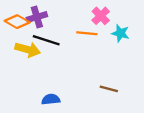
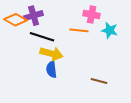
pink cross: (101, 16) -> (92, 15), turned -35
yellow arrow: (28, 50) -> (51, 54), moved
blue semicircle: (51, 99) -> (51, 69), moved, turned -91

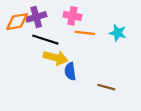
pink cross: (92, 15) -> (72, 16), moved
orange diamond: (16, 20) -> (17, 22), turned -40
blue semicircle: (51, 69) -> (70, 71), moved

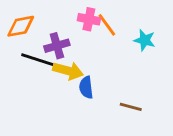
purple cross: (36, 17) -> (57, 46), moved
orange line: (85, 33) -> (107, 25), moved, turned 48
black line: (45, 40) -> (37, 60), moved

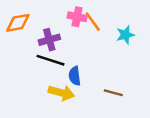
cyan star: (145, 40) -> (125, 35), turned -30
black line: (37, 60) -> (51, 60), moved
yellow arrow: (68, 71) -> (61, 93), moved

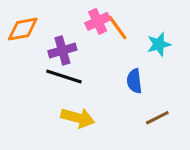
pink cross: (77, 17) -> (98, 21), turned -36
blue semicircle: (75, 76) -> (134, 81), moved
brown line: (113, 93) -> (157, 118), moved, turned -42

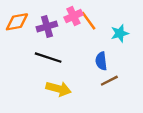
purple cross: (62, 50) -> (47, 26), moved
brown line: (157, 118) -> (109, 81), moved

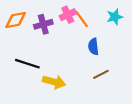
cyan star: (120, 33) -> (115, 17), moved
black line: (48, 58) -> (27, 64), moved
blue semicircle: (101, 61) -> (93, 47), moved

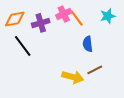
black line: (27, 64) -> (23, 46), moved, turned 35
yellow arrow: (54, 82) -> (73, 77), moved

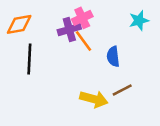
orange line: (77, 18) -> (84, 41), moved
purple cross: (41, 23) -> (69, 29), moved
black line: (23, 46) -> (29, 59), turned 40

